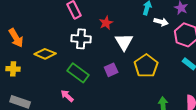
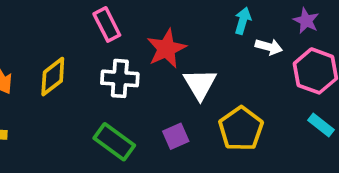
red star: (106, 23) -> (166, 49), size x1.5
yellow diamond: (45, 54) -> (53, 77), moved, turned -60

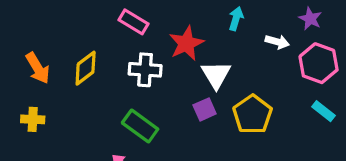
cyan arrow: (243, 21) -> (236, 19), moved
pink rectangle: (107, 24) -> (133, 22), turned -32
purple square: (176, 136) -> (205, 109), moved

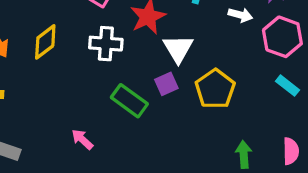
green rectangle: (140, 126) -> (129, 101), moved

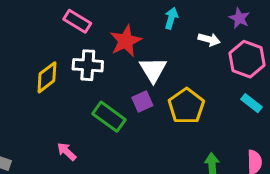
yellow diamond: (45, 42) -> (47, 77), moved

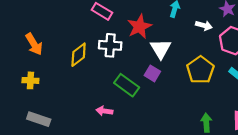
purple square: (142, 102) -> (152, 73), turned -35
yellow pentagon: (186, 106) -> (200, 70), moved
pink arrow: (67, 152) -> (104, 111), moved, turned -35

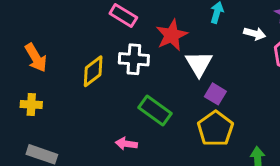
yellow pentagon: (200, 70) -> (215, 129), moved
purple square: (152, 73) -> (215, 94), moved

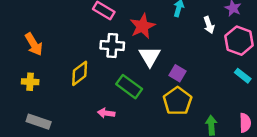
white arrow: (255, 34) -> (209, 25), turned 56
white triangle: (199, 64) -> (150, 56), moved
yellow diamond: (93, 71) -> (80, 73), moved

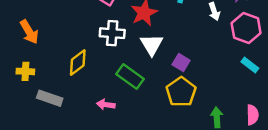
gray rectangle: (39, 122) -> (50, 98), moved

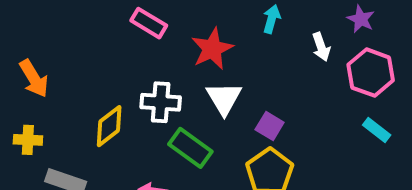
white cross: (112, 33) -> (161, 102), moved

